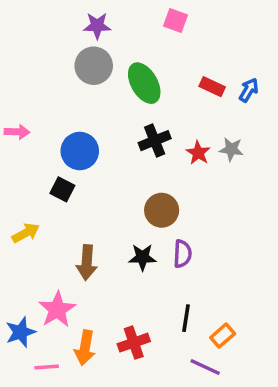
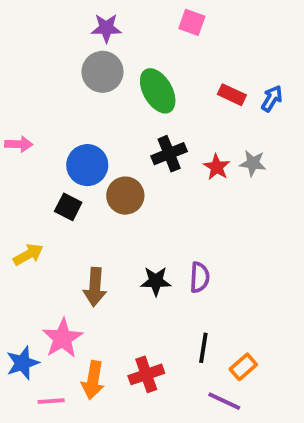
brown circle: (162, 210) -> (125, 196), moved

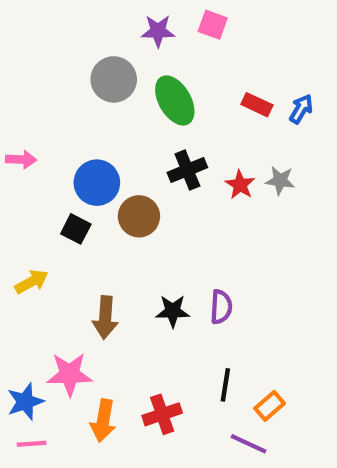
purple star: (106, 28) -> (158, 31), moved
pink star: (63, 338) -> (69, 374), turned 30
pink line: (51, 401) -> (32, 444), moved

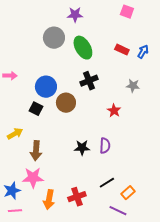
pink square: (213, 25) -> (127, 12), moved
red star: (240, 185) -> (114, 111), moved
brown arrow: (105, 317) -> (36, 151), moved
black line: (225, 385) -> (107, 183), turned 49

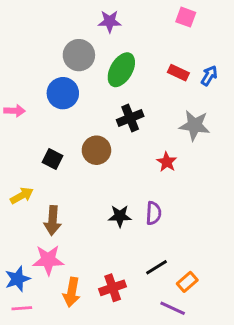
green ellipse: (83, 48) -> (121, 70), turned 60
gray star: (133, 86) -> (195, 125), size x1.5
blue circle: (46, 87) -> (63, 93), moved

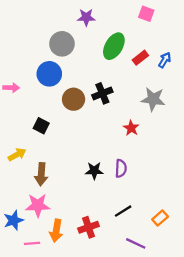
green ellipse: (121, 70) -> (114, 46), moved
red rectangle: (178, 73) -> (140, 58), turned -63
brown circle: (96, 150) -> (74, 99), moved
orange rectangle: (187, 282) -> (160, 218), moved
pink line: (22, 308) -> (32, 243), moved

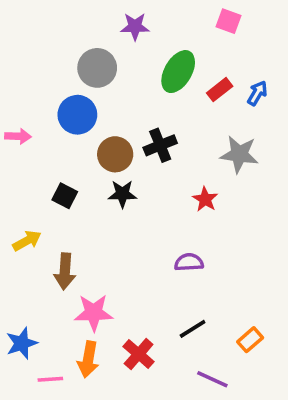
purple semicircle: (121, 168) -> (189, 262), turned -96
black star: (94, 171) -> (122, 194), moved
pink star: (38, 205) -> (94, 313), moved
red cross: (89, 227) -> (139, 354), turned -30

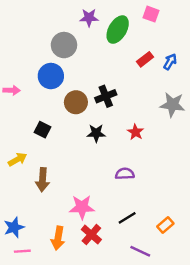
green ellipse: (178, 72) -> (118, 30), moved
gray star: (239, 154) -> (172, 105), moved
black star: (122, 194) -> (96, 133), moved
pink star: (94, 313) -> (82, 207), moved
pink line: (50, 379) -> (22, 251), moved

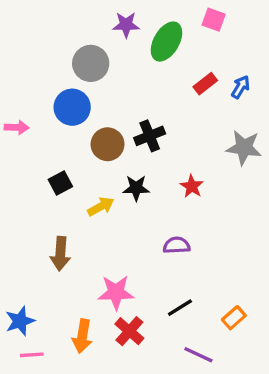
black square: (43, 130) -> (60, 183), turned 35
yellow arrow: (18, 159) -> (101, 207), moved

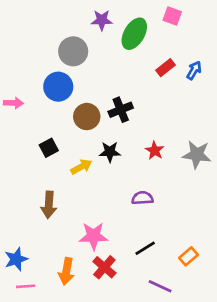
gray star: (244, 148) -> (197, 155), moved

